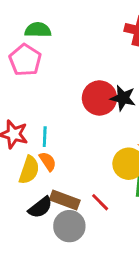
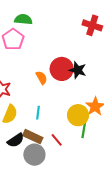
cyan line: (45, 137) -> (38, 113), moved
orange semicircle: (48, 161) -> (42, 78), moved

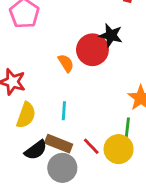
black star: (78, 70) -> (111, 35), moved
yellow circle: (78, 115) -> (119, 149), moved

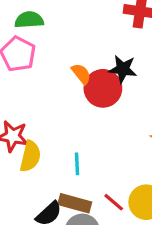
orange semicircle: (66, 63) -> (81, 74), moved
yellow semicircle: (26, 115) -> (30, 156), moved

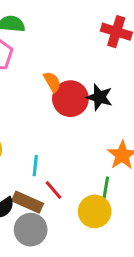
black star: (123, 69) -> (99, 97), moved
red line: (114, 202) -> (54, 190), moved

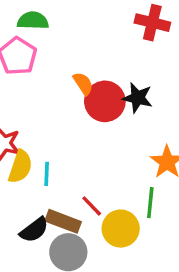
cyan line: (35, 166) -> (47, 174), moved
yellow circle: (95, 211) -> (121, 229), moved

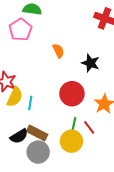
red circle: (105, 101) -> (72, 94), moved
green line: (150, 203) -> (73, 126), moved
red line: (92, 206) -> (89, 127), moved

